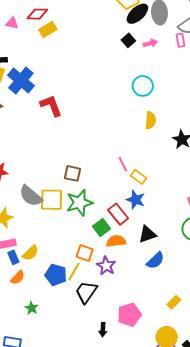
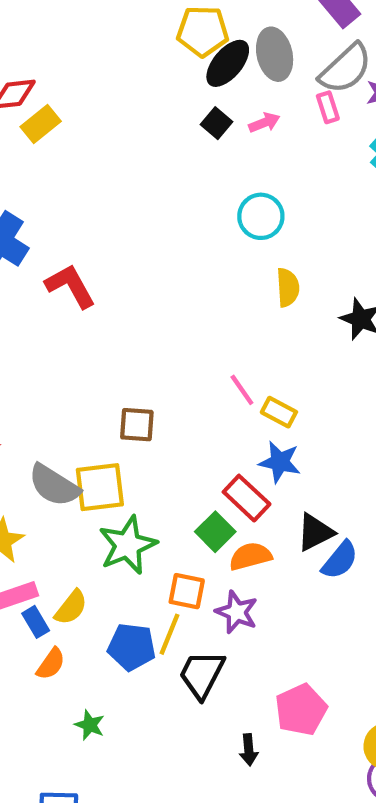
green star: (79, 203) -> (128, 545), moved
blue semicircle: (155, 261) -> (340, 560), moved

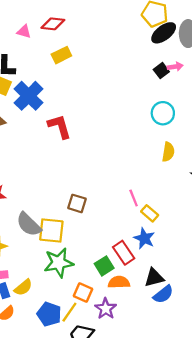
black square: (216, 123) -> (161, 71), moved
yellow rectangle: (41, 124) -> (61, 55), moved

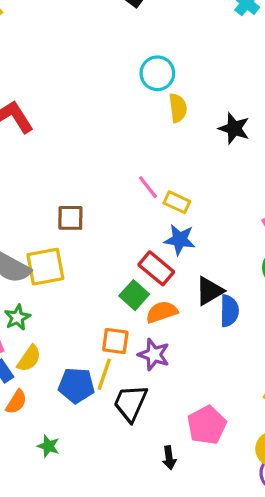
cyan circle: (163, 113) -> (157, 73), moved
green star: (59, 263) -> (17, 317), moved, size x0.6
blue semicircle: (163, 294) -> (229, 311), turned -35

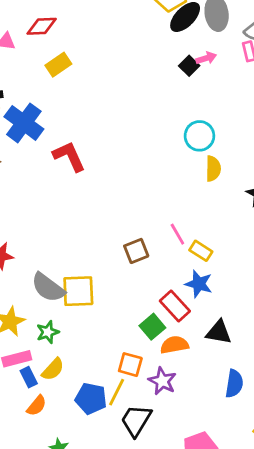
brown square: (70, 218) -> (136, 251), moved, turned -30
black triangle: (210, 291) -> (219, 332), turned 32
blue semicircle: (229, 311) -> (234, 384), moved

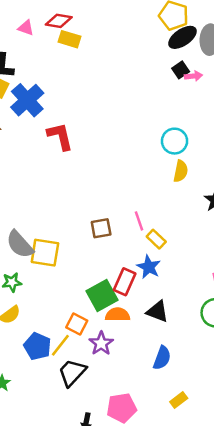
yellow rectangle: (58, 65) -> (69, 39), moved, turned 40
black square: (189, 66) -> (181, 70), moved
red rectangle: (175, 306) -> (125, 282), turned 55
green square: (152, 327) -> (102, 295), size x1.4

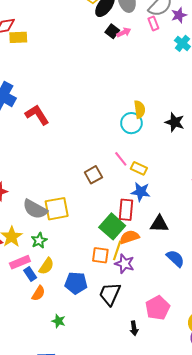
cyan circle: (175, 141) -> (131, 123), moved
yellow line: (60, 345) -> (117, 250), moved
blue semicircle: (162, 358) -> (175, 258), turned -48

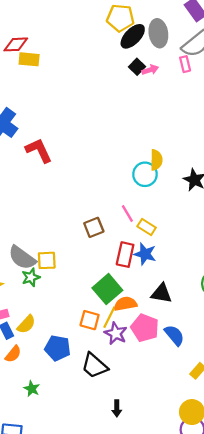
yellow square: (57, 209) -> (47, 260), size x0.7
red rectangle: (126, 210) -> (125, 255), moved
green star: (39, 240) -> (31, 277), moved
black trapezoid: (110, 294) -> (94, 366), turned -80
pink pentagon: (158, 308) -> (145, 328), moved, turned -30

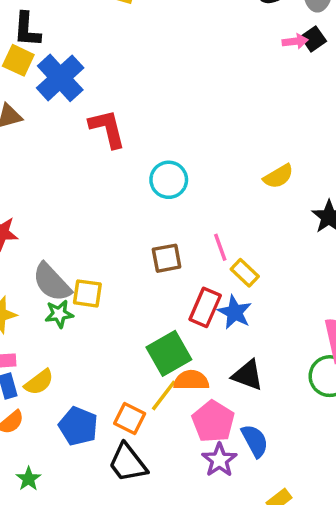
black square: (137, 67) -> (313, 39), moved
yellow semicircle: (156, 160) -> (278, 176), turned 48
cyan circle: (145, 174) -> (169, 180), moved
orange square: (90, 320) -> (130, 418), moved
purple star: (116, 333) -> (219, 460), moved

